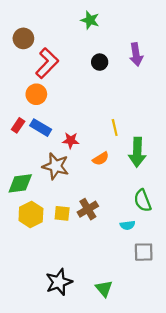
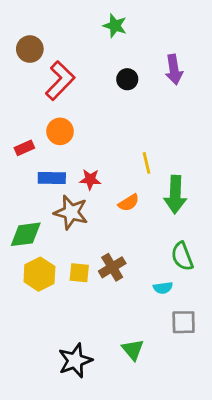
orange circle: (36, 94) -> (60, 131), moved
red rectangle: (18, 125) -> (24, 148), moved, turned 32
blue rectangle: (41, 128) -> (52, 178), moved, turned -30
green triangle: (104, 289) -> (133, 350), moved

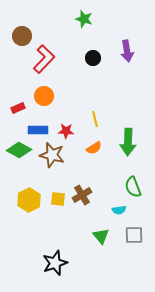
yellow line: (146, 163) -> (95, 119), moved
green diamond: (26, 234) -> (19, 150), moved, turned 35
green triangle: (133, 350) -> (101, 236), moved

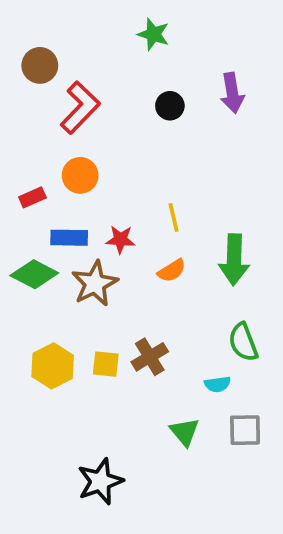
brown star: (52, 155) -> (95, 283), turned 30

